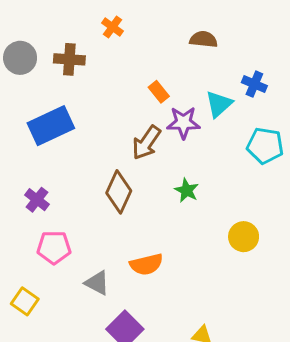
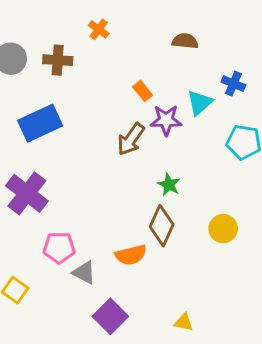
brown diamond: (119, 192) -> (162, 226), moved
purple cross: (37, 200) -> (27, 193), size x1.8
pink pentagon: (54, 247) -> (59, 248), moved

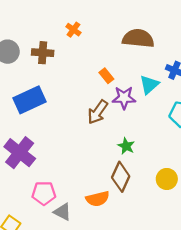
brown semicircle: (185, 41) -> (138, 38), size x1.6

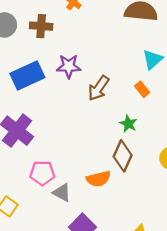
orange rectangle: (106, 76) -> (142, 89), moved
purple star: (124, 98) -> (69, 66), moved

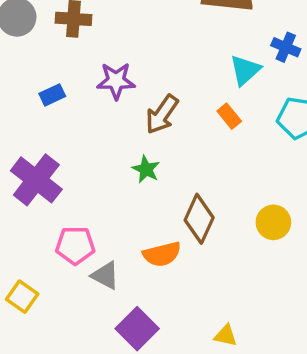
blue rectangle: (27, 75) -> (52, 95), size x0.5
green star: (128, 124) -> (146, 169), moved

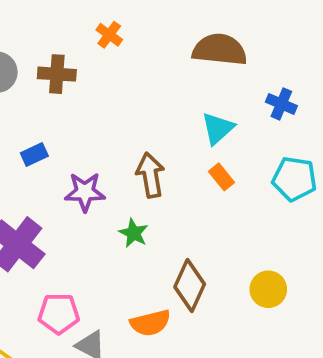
cyan triangle: (245, 70) -> (218, 128), moved
purple star: (116, 81) -> (85, 192), moved
brown arrow: (162, 114) -> (150, 175), turned 135

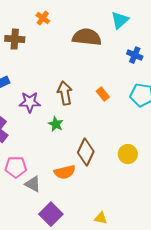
brown semicircle: (220, 50) -> (87, 37), moved
cyan triangle: (218, 128) -> (120, 20), moved

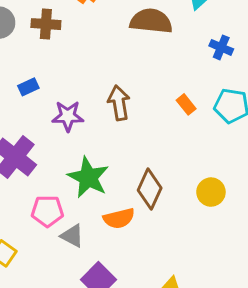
orange rectangle: (103, 94) -> (186, 104), moved
green star: (56, 124) -> (88, 177), moved, size x1.8

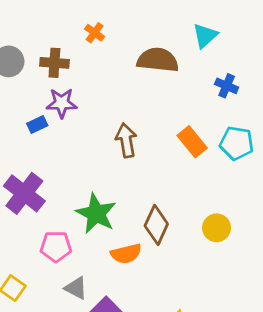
orange rectangle: (186, 104) -> (192, 142), size x1.5
purple star: (68, 116) -> (62, 103), moved
gray triangle: (72, 236) -> (76, 288), moved

